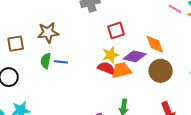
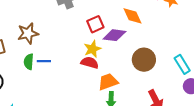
orange diamond: (155, 44) -> (133, 16), moved
purple diamond: (135, 56) -> (114, 35), moved
orange trapezoid: (121, 70) -> (108, 82), moved

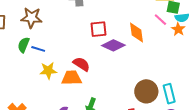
yellow star: (92, 49) -> (48, 71), moved
brown circle: (144, 60) -> (146, 91), moved
orange trapezoid: (108, 82) -> (71, 78), moved

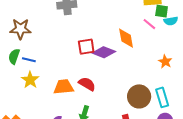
red square: (98, 29) -> (86, 47), moved
orange star: (178, 29) -> (165, 62), moved
red semicircle: (81, 64) -> (87, 84), moved
yellow star: (48, 71) -> (30, 80), moved, turned -30

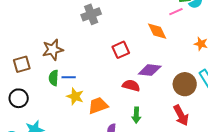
pink line: (149, 24) -> (176, 12), turned -48
purple diamond: (104, 52) -> (150, 70), moved
orange trapezoid: (64, 87) -> (98, 106), moved

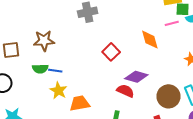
red square: (121, 50) -> (111, 52), turned -30
green semicircle: (54, 78) -> (40, 69), turned -105
red semicircle: (131, 86) -> (125, 91), moved

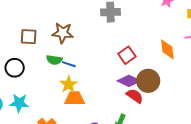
purple diamond: (136, 77) -> (129, 81), moved
brown circle: (169, 96) -> (148, 81), moved
orange trapezoid: (80, 103) -> (75, 99), moved

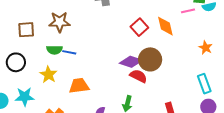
red square: (127, 55) -> (139, 27), moved
yellow star: (69, 84) -> (48, 75), moved

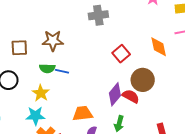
red square: (139, 27) -> (121, 54), moved
purple diamond: (131, 62) -> (115, 94), moved, turned -70
orange trapezoid: (79, 86) -> (83, 113), moved
cyan star: (25, 97) -> (35, 116), moved

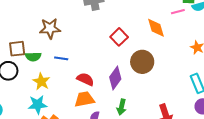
brown square: (19, 48) -> (17, 49), moved
green semicircle: (47, 68) -> (33, 57), moved
red semicircle: (131, 96) -> (85, 79), moved

